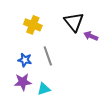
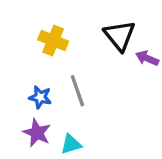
purple star: (23, 82) -> (37, 133), turned 30

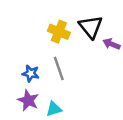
yellow cross: (53, 40) -> (59, 32), moved

